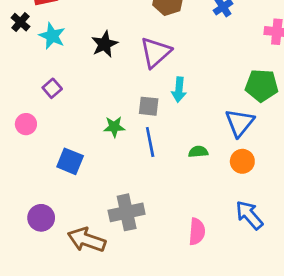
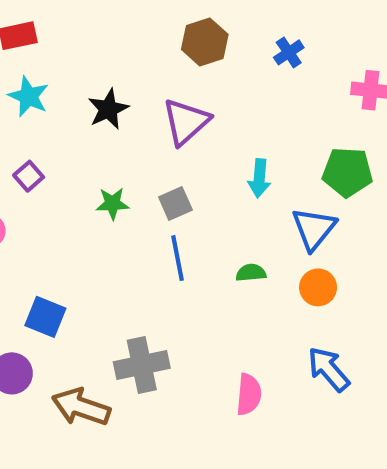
cyan arrow: (179, 90) -> (259, 178), moved
gray square: (149, 106) -> (175, 203), turned -30
green star: (114, 127) -> (112, 203), moved
blue square: (70, 161) -> (45, 317), moved

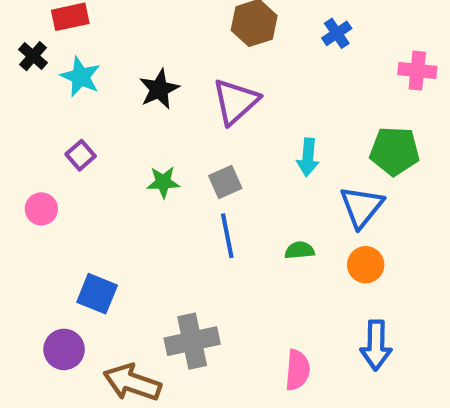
blue arrow: (329, 369) -> (376, 345), turned -138

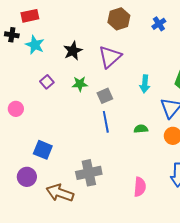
black cross: (33, 56) -> (12, 35), turned -32
purple square: (81, 155) -> (47, 82), moved
green star: (163, 182) -> (80, 84), moved

